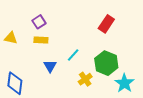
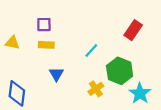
purple square: (39, 22) -> (44, 25), turned 32
red rectangle: (106, 24) -> (133, 30), moved
cyan line: (73, 55) -> (91, 50), moved

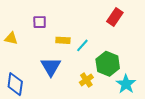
red rectangle: (133, 30) -> (115, 17), moved
yellow rectangle: (46, 45) -> (63, 40), moved
blue triangle: (56, 74) -> (51, 67), size x1.5

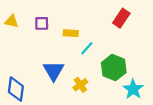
yellow triangle: (11, 38) -> (12, 21), moved
yellow rectangle: (63, 40) -> (71, 33), moved
yellow cross: (86, 80) -> (80, 85), moved

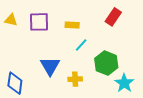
purple square: (42, 23) -> (39, 22), size x1.5
yellow rectangle: (71, 33) -> (72, 25), moved
yellow cross: (80, 85) -> (75, 79), turned 32

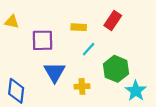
red rectangle: (113, 17) -> (113, 21), moved
purple square: (39, 22) -> (42, 40), moved

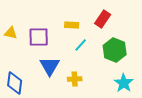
yellow triangle: (12, 22) -> (11, 33), moved
green hexagon: (116, 69) -> (115, 50), moved

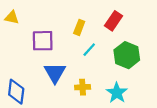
yellow rectangle: (72, 25) -> (79, 27), turned -72
yellow triangle: (11, 33) -> (12, 17), moved
cyan star: (124, 83) -> (117, 93), moved

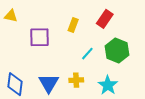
cyan line: (89, 50) -> (87, 54), moved
blue triangle: (55, 73) -> (49, 83), moved

